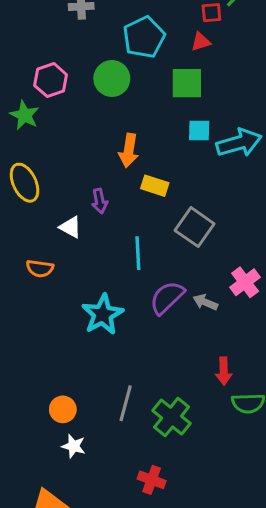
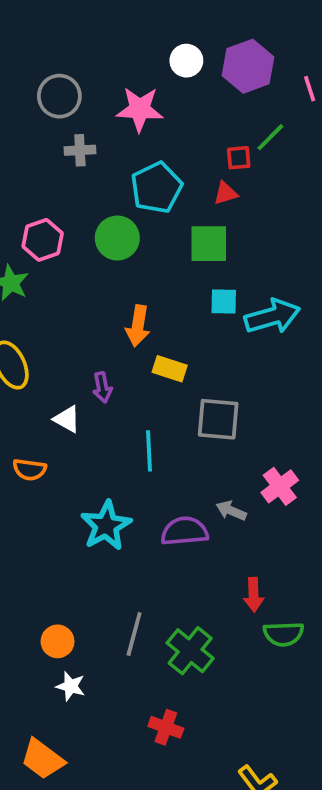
gray square: (195, 227) -> (218, 419), turned -30
purple semicircle: (167, 298) -> (185, 531), moved, turned 39

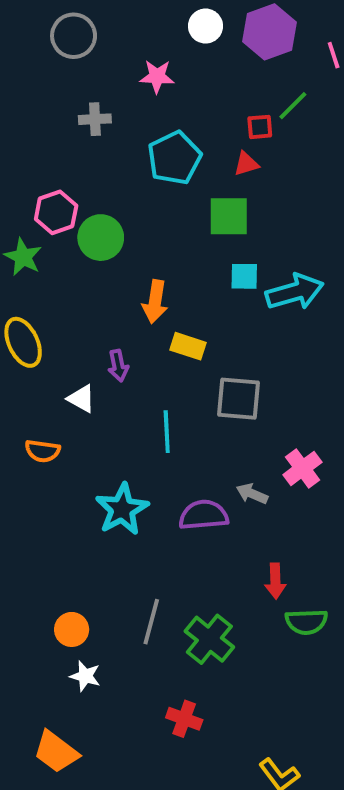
gray circle: (59, 96) -> (74, 36), moved
pink star: (140, 109) -> (157, 76), size x0.7
green circle: (117, 238) -> (101, 238), moved

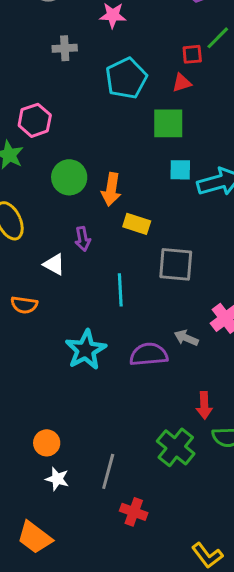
green circle: (101, 238) -> (69, 177), moved
gray line: (151, 622) -> (108, 471), moved
green cross: (209, 639) -> (176, 447), moved

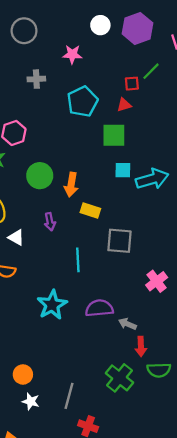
white triangle: (54, 264) -> (16, 237), moved
gray arrow: (186, 338) -> (127, 324), moved

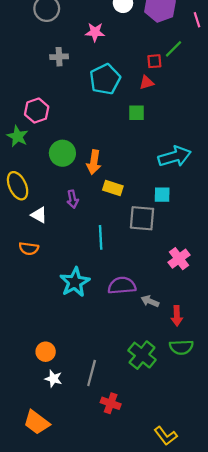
green square: (114, 135) -> (136, 113), size x0.7
cyan square: (123, 170) -> (162, 195), moved
red arrow: (141, 346) -> (177, 316), moved

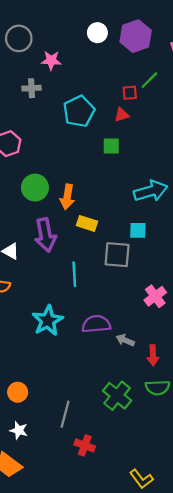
pink star: (95, 32) -> (51, 60), moved
purple arrow: (73, 199) -> (45, 235), size x1.8
white star: (53, 379) -> (19, 430), moved

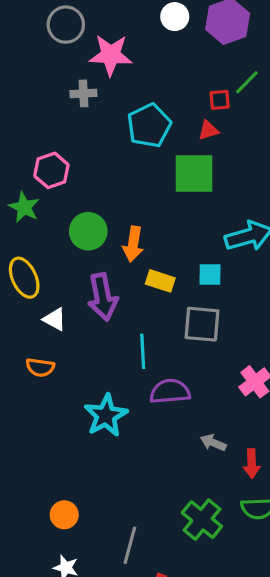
pink star: (51, 60) -> (111, 55), size x1.5
green square: (111, 146) -> (194, 174), size x1.8
cyan square: (138, 230) -> (210, 274), moved
purple semicircle: (96, 324) -> (170, 391), moved

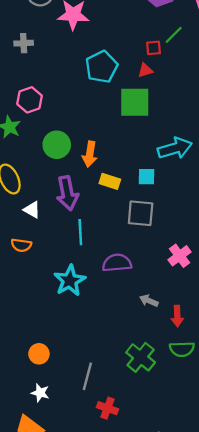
gray cross: (83, 93) -> (24, 43), moved
cyan line: (143, 351) -> (80, 232), moved

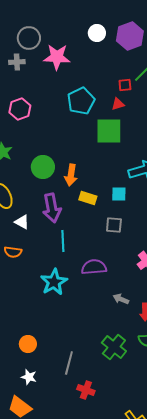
gray cross: (24, 43) -> (17, 62), moved
pink hexagon: (30, 100) -> (20, 109), moved
gray square: (141, 213) -> (114, 225), size x0.7

